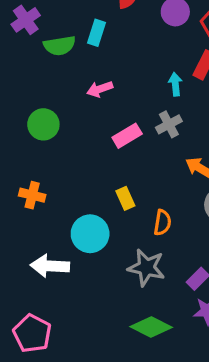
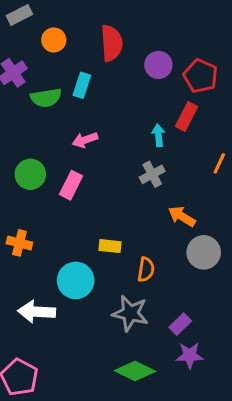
pink rectangle: (127, 136) -> (71, 185), moved, turned -32
yellow rectangle: (125, 198) -> (110, 246), turned -60

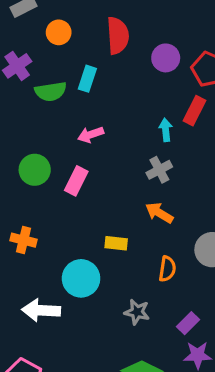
orange arrow: (182, 216) -> (159, 213), moved
orange semicircle: (146, 270) -> (167, 269), moved
gray star: (130, 313) -> (137, 312), size x0.7

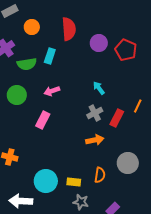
red rectangle: (194, 111) -> (117, 118), moved
cyan arrow: (166, 130) -> (99, 88), turned -32
green circle: (35, 170) -> (17, 95), moved
orange arrow: (159, 213) -> (95, 140), turned 138
yellow rectangle: (116, 243) -> (74, 182), moved

